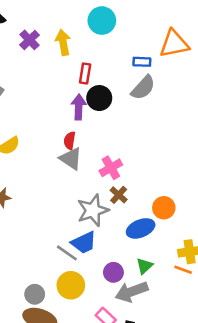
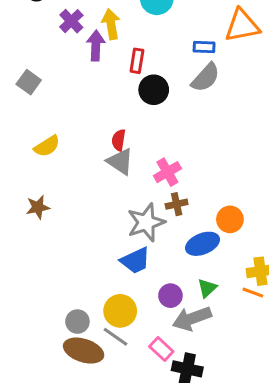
purple arrow: (79, 107) -> (96, 46), moved
brown cross: (119, 195) -> (177, 204), turned 36
gray line: (67, 253) -> (116, 337), moved

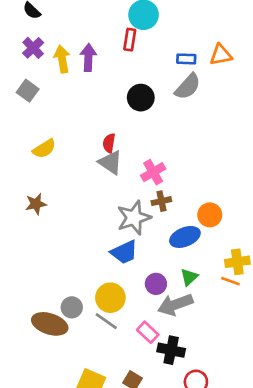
purple cross: (71, 21) -> (33, 48), moved
yellow arrow: (111, 24) -> (62, 59), moved
orange triangle: (242, 26) -> (221, 55), moved, size x0.7
red rectangle: (137, 61) -> (130, 40), moved
brown ellipse: (84, 351) -> (50, 324), moved

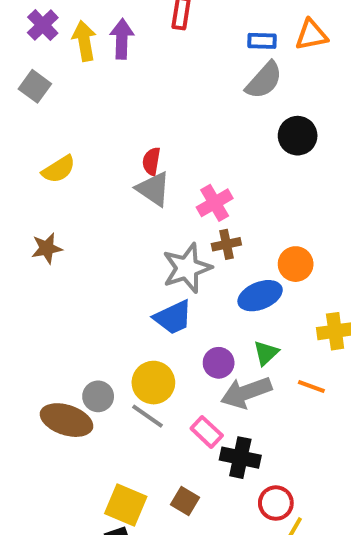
black circle: (141, 98) -> (298, 136), moved
orange line: (230, 281) -> (311, 386), moved

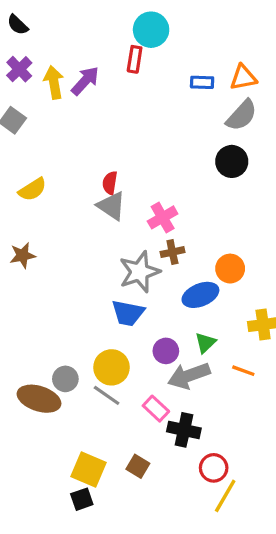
purple arrow: (122, 39) -> (85, 81), turned 40
gray semicircle: (264, 80) -> (242, 115), moved
blue trapezoid: (173, 317) -> (128, 313), turned 36

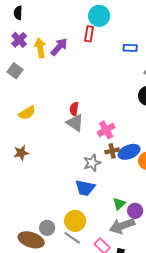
black semicircle: (18, 25) -> (18, 13), turned 48
gray star: (139, 272) -> (92, 163), size x0.7
blue ellipse: (200, 295) -> (129, 152), moved
green triangle: (205, 343) -> (119, 204), moved
purple circle: (166, 351) -> (135, 211), moved

